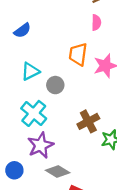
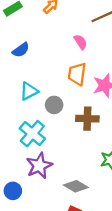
pink semicircle: (96, 23) -> (80, 42), moved, turned -35
brown cross: (88, 121) -> (87, 119), moved, turned 30
gray diamond: (58, 171) -> (76, 186), moved

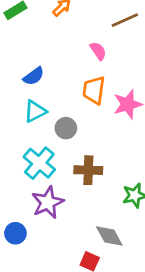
blue semicircle: (21, 50) -> (34, 76), moved
brown cross: (87, 119) -> (88, 170), moved
gray diamond: (76, 186) -> (109, 236), moved, turned 30

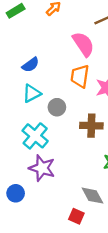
pink semicircle: (98, 51) -> (83, 44), size x1.6
brown cross: (88, 170) -> (91, 126), moved
purple star: (48, 202) -> (42, 168), turned -30

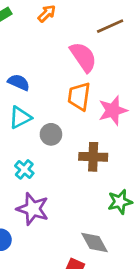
blue semicircle: (31, 65) -> (19, 82), turned -120
cyan cross: (35, 136) -> (24, 169), size x0.6

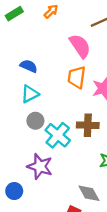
gray circle: (51, 134) -> (35, 121), moved
cyan cross: (24, 169) -> (58, 135), moved, size x1.6

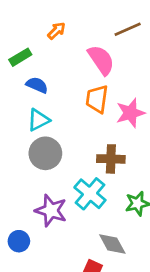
orange arrow: (51, 11) -> (57, 31), moved
green rectangle: (14, 14) -> (20, 57), moved
gray circle: (35, 121) -> (45, 153), size x1.5
cyan cross: (58, 135) -> (90, 194), moved

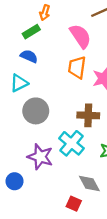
orange arrow: (57, 31) -> (45, 13), turned 152
green rectangle: (20, 57) -> (31, 32), moved
cyan triangle: (38, 120) -> (19, 83), moved

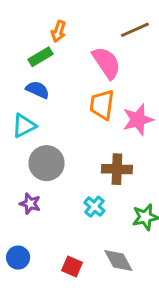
cyan cross: (71, 143) -> (94, 207), size x0.6
purple star: (40, 157) -> (30, 204), moved, size x0.6
red square: (74, 204) -> (72, 267), moved

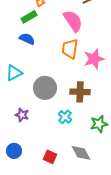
cyan triangle: (24, 126) -> (14, 73), moved
gray circle: (47, 163) -> (45, 88), moved

